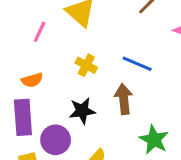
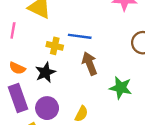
blue line: (137, 64) -> (80, 36), moved
orange semicircle: (32, 80) -> (17, 68), turned 56
black star: (82, 111) -> (45, 72), moved

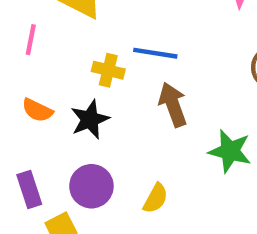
purple rectangle: (18, 98) -> (29, 189), moved, size x0.7

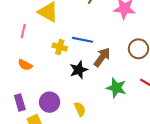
brown arrow: (173, 105) -> (102, 57), moved, turned 54
black star: (90, 119) -> (79, 70), moved
yellow semicircle: (155, 198) -> (80, 109), turned -56

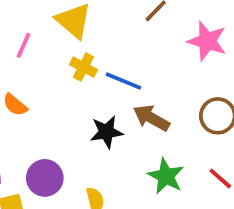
yellow cross: (60, 47) -> (83, 67), moved
brown arrow: (102, 57) -> (151, 118), turned -108

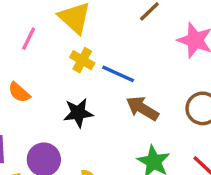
black star: (106, 132) -> (78, 113), moved

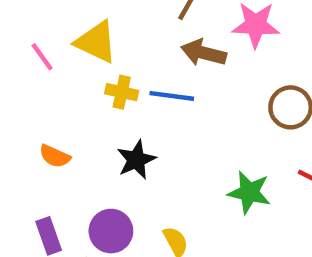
pink line: (29, 39) -> (42, 57), moved, turned -45
brown arrow: (142, 108) -> (204, 53), moved

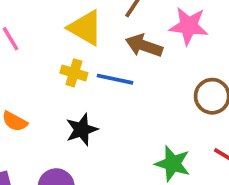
yellow triangle: (96, 42) -> (85, 28), moved

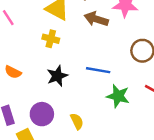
blue line: (115, 79) -> (98, 70), moved

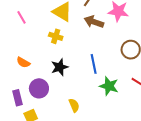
blue line: (98, 70) -> (94, 64), turned 66
purple circle: (42, 114) -> (39, 88), moved

